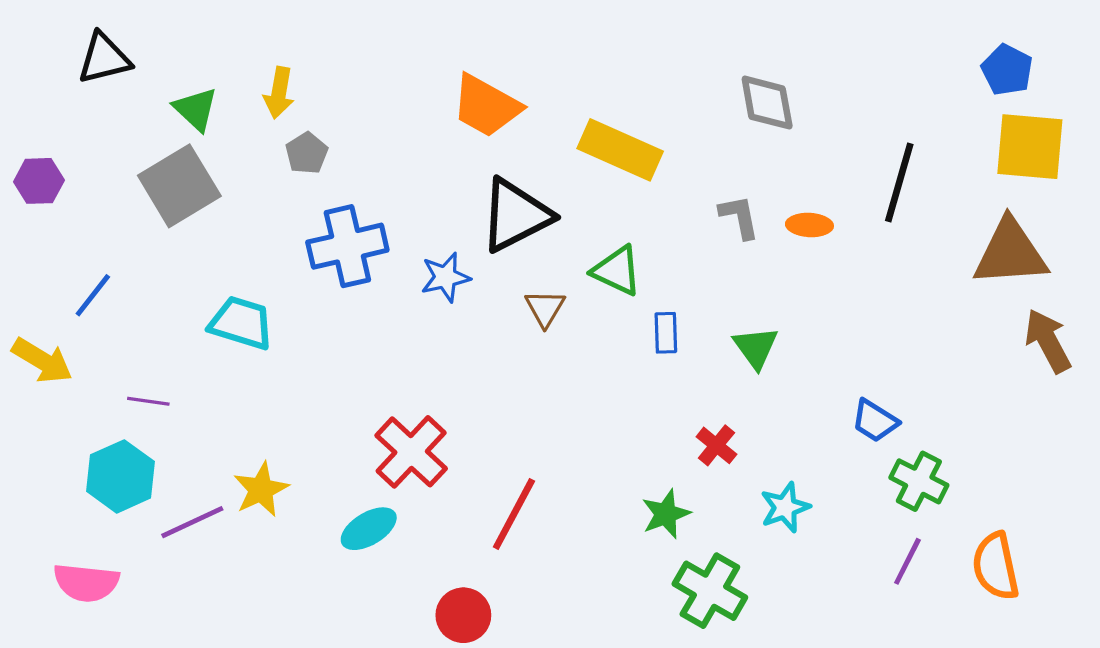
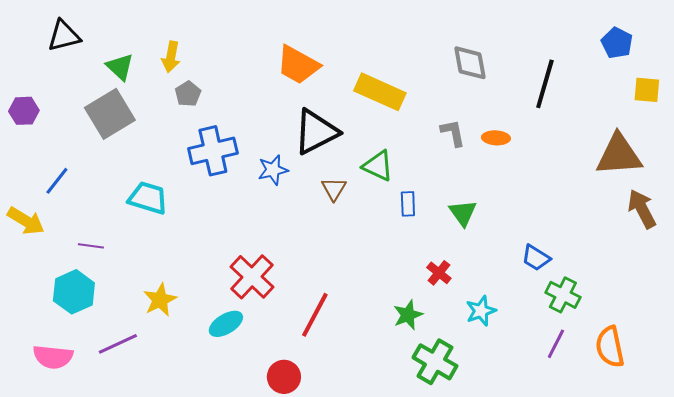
yellow square: (1030, 147) -> (647, 90), moved, size x0.6
black line: (899, 183) -> (545, 84), moved
purple line: (192, 522) -> (118, 344), moved

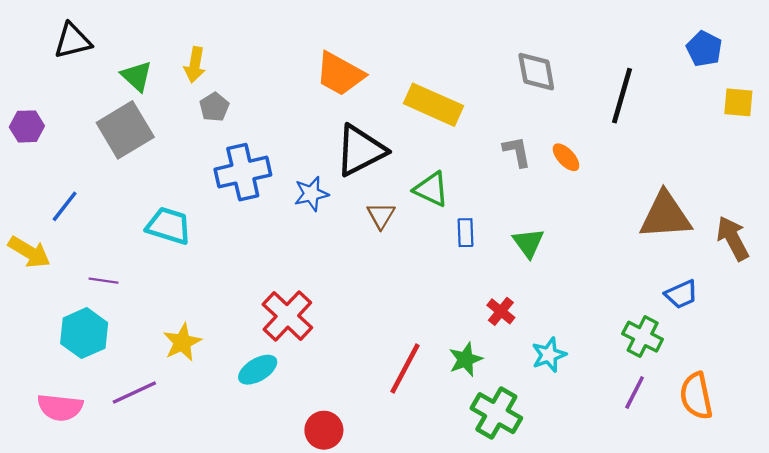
orange ellipse: (496, 138) -> (566, 157), turned 44
brown triangle: (619, 155) -> (665, 215), moved
blue trapezoid: (536, 258) -> (681, 294), moved, turned -56
red line: (315, 315) -> (405, 369), moved

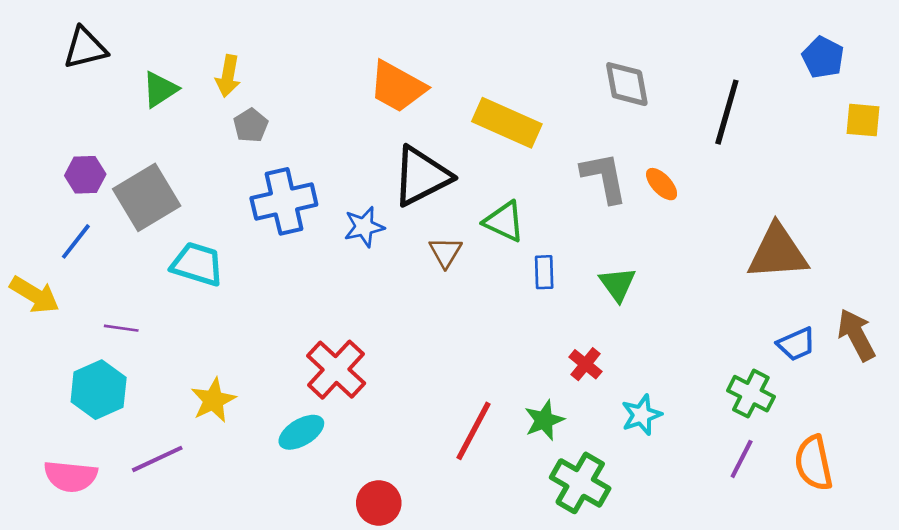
green triangle: (137, 76) -> (160, 89), turned 44
purple hexagon: (27, 126) -> (85, 175), moved
gray square: (125, 130) -> (147, 197), moved
gray L-shape: (517, 152) -> (604, 177), size x1.4
brown arrow: (733, 238) -> (856, 335), moved

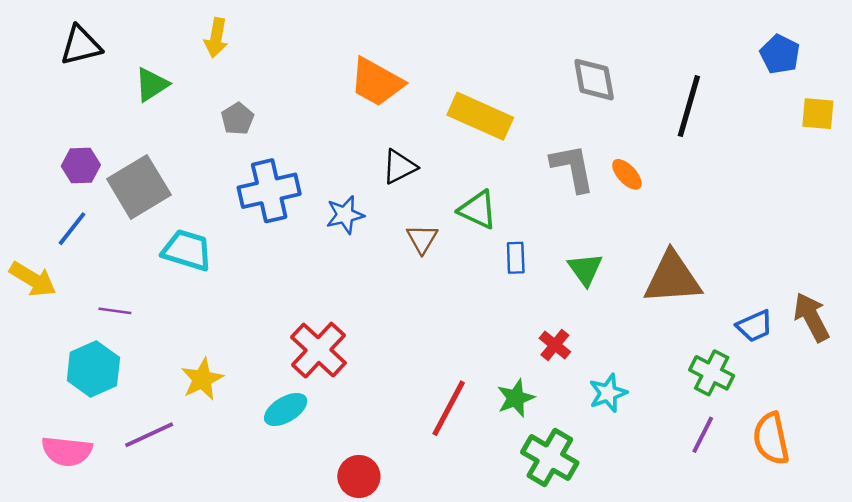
yellow arrow: (228, 76) -> (216, 38), moved
black triangle: (421, 176) -> (399, 167), size x0.6
brown triangle: (778, 252) -> (672, 278), moved

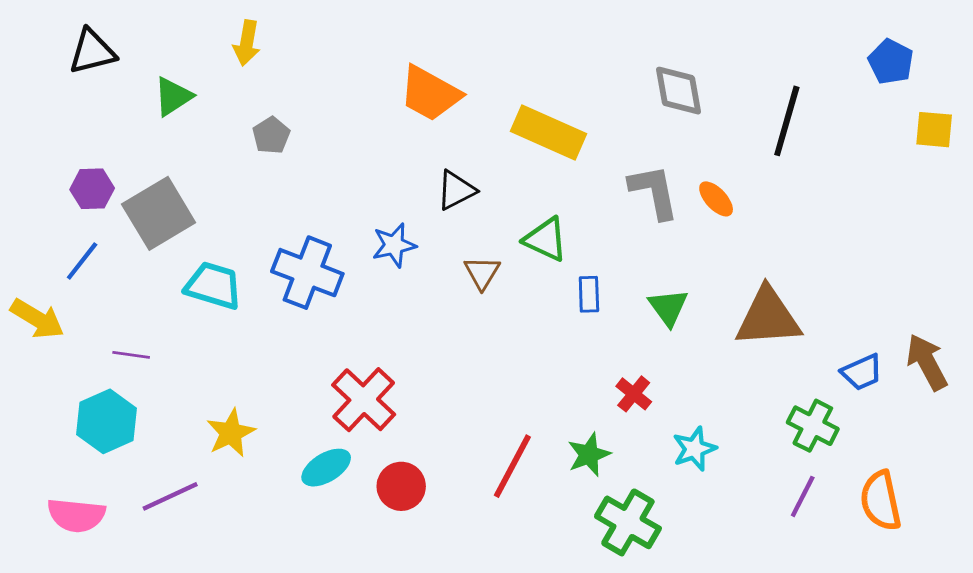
blue cross: (269, 191) -> (307, 273), moved, turned 34
red circle: (359, 476) -> (401, 486), moved

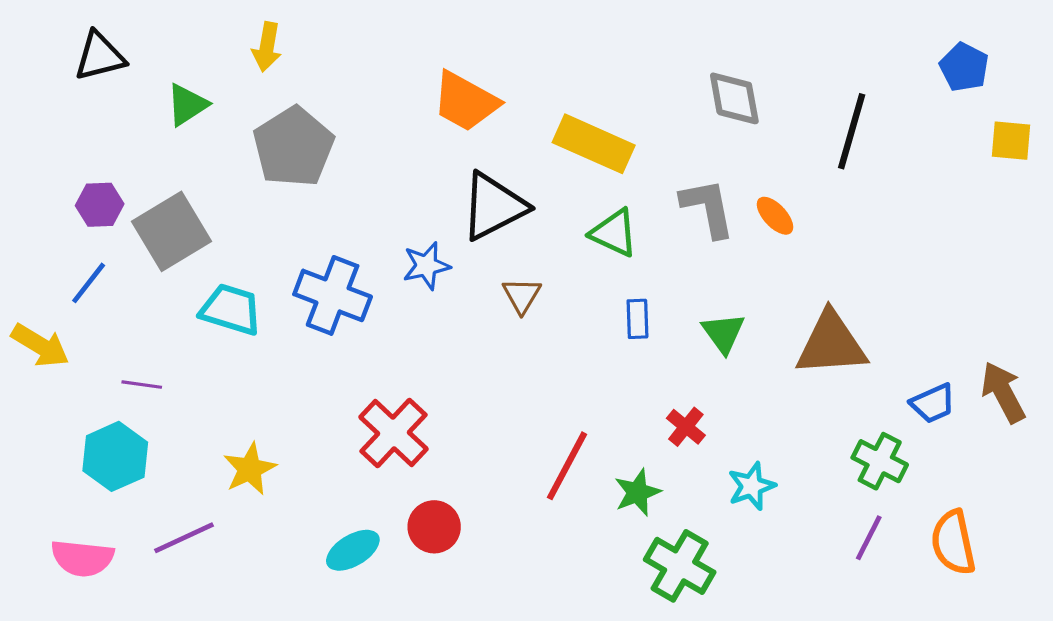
gray pentagon: (271, 135) -> (293, 147), size x2.0
black triangle: (456, 190) -> (494, 206), size x1.6
green triangle: (546, 239) -> (614, 233), moved
red line: (512, 466) -> (567, 466), moved
cyan ellipse: (326, 468) -> (353, 550), moved

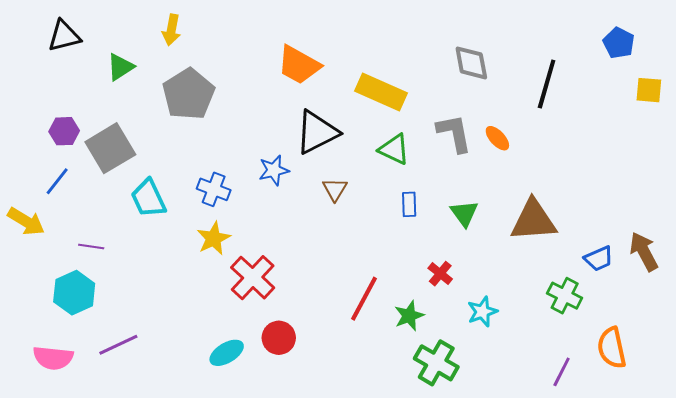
blue cross: (333, 295) -> (214, 189), size x0.7
cyan trapezoid: (231, 309) -> (148, 198), turned -132
yellow star: (250, 469) -> (214, 238), moved
purple line: (869, 538) -> (562, 372), moved

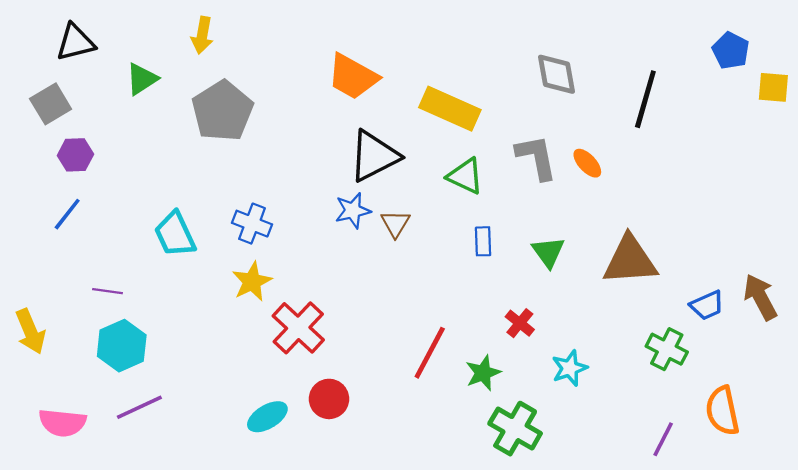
yellow square: (649, 90) -> (773, 87), moved
gray square: (110, 148) -> (51, 104), moved, size x0.7
blue star: (274, 170) -> (353, 211), moved
yellow arrow: (26, 221) -> (30, 331), moved, turned 36
cyan hexagon: (74, 293) -> (122, 346), moved

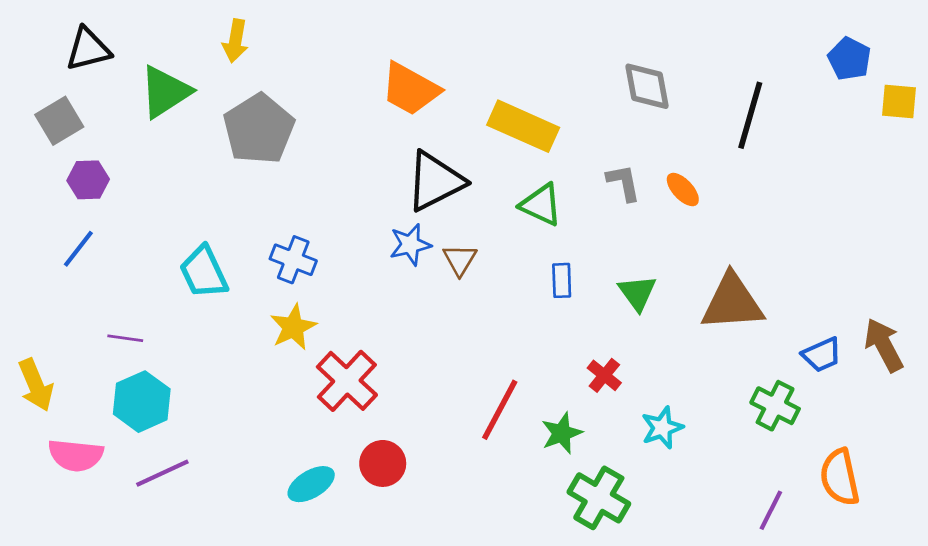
green triangle: (142, 79) -> (165, 92), size x1.4
gray L-shape: (536, 157) -> (624, 183), size x0.7
pink semicircle: (62, 423) -> (76, 455), moved

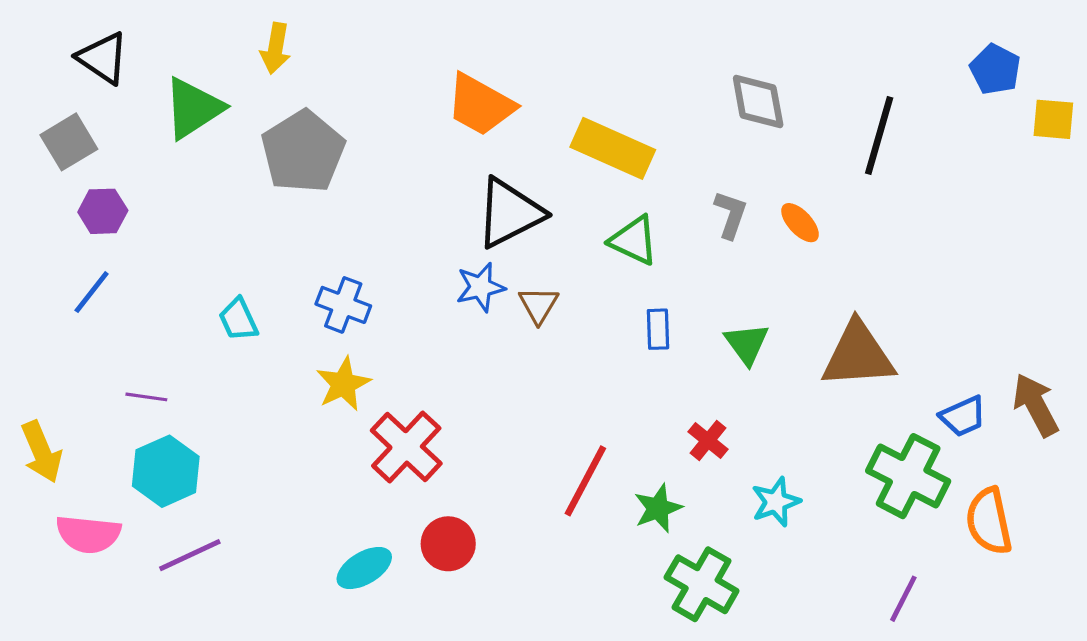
black triangle: (88, 49) -> (103, 58), turned 48
gray L-shape: (624, 183) -> (731, 215), turned 30
cyan trapezoid: (204, 272) -> (238, 319), size x0.7
green cross: (775, 406) -> (908, 476), size x1.4
orange semicircle: (840, 477) -> (989, 521), moved

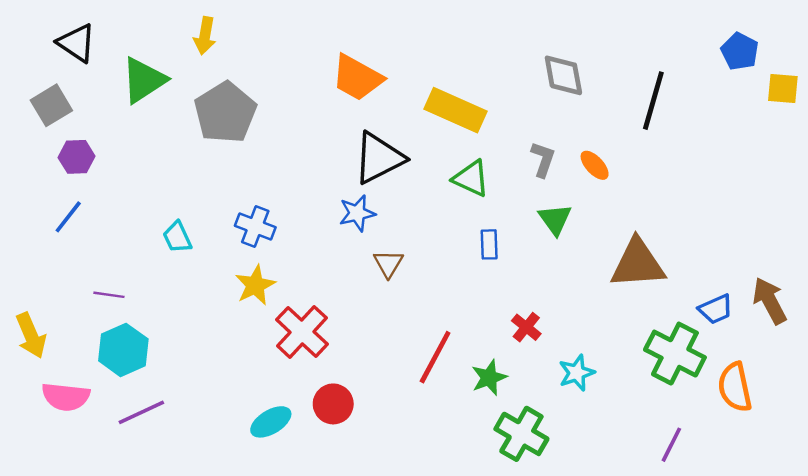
brown triangle: (539, 305) -> (388, 264), moved
green triangle: (747, 344) -> (555, 219), moved

